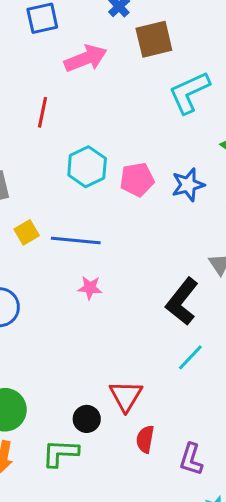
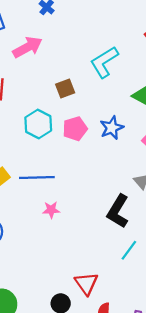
brown square: (154, 39) -> (65, 89), moved, size x0.7

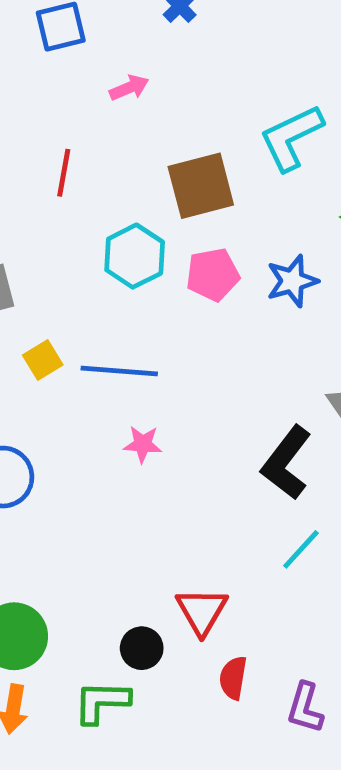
pink arrow: (28, 47) -> (129, 88), size x0.6
brown square: (65, 89) -> (201, 186), size x1.6

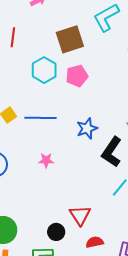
blue star: (292, 281) -> (87, 129), moved
pink star: (143, 444) -> (46, 160), moved
red semicircle: (233, 678) -> (95, 242), turned 72

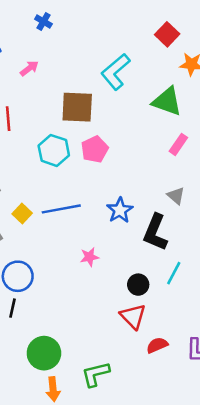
brown square: (70, 39) -> (77, 107), turned 32
pink star: (46, 160) -> (89, 257), moved
black circle: (56, 232) -> (138, 285), moved

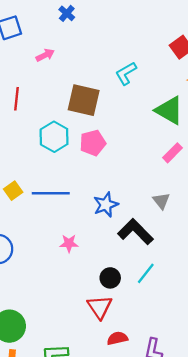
cyan L-shape: (115, 72) -> (126, 73), size x0.7
black L-shape: (155, 232) -> (135, 232), turned 102

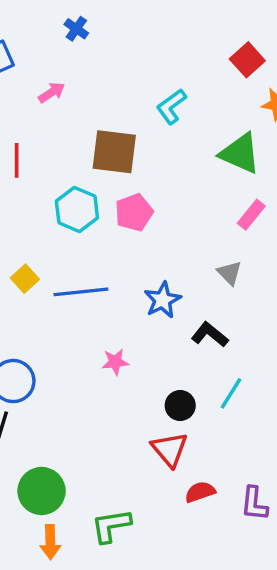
yellow square: (13, 191) -> (25, 279), moved
gray triangle: (161, 201) -> (229, 273), moved
black L-shape: (135, 232) -> (210, 335), size x0.7

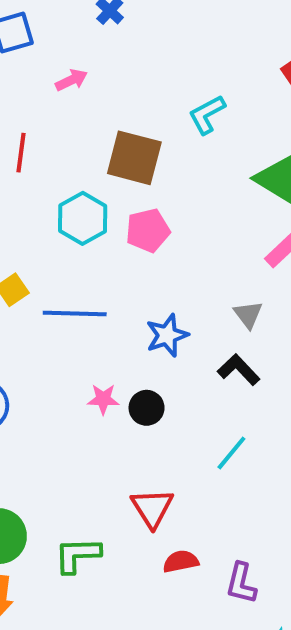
black L-shape: (210, 335) -> (239, 370), moved
black circle: (180, 406) -> (147, 408), moved
green L-shape: (111, 526) -> (77, 555), moved

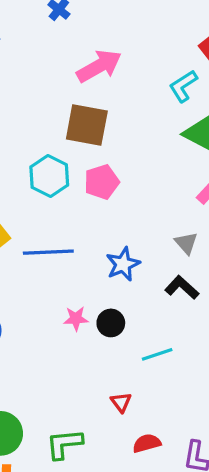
pink arrow: (71, 80) -> (99, 66), moved, size x1.8
cyan L-shape: (207, 115) -> (183, 86), moved
cyan line: (231, 453) -> (157, 354), moved, turned 36
red triangle: (152, 508) -> (121, 402), size x0.6

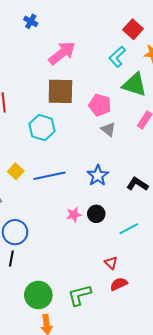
pink pentagon: (102, 182) -> (100, 105), moved, turned -30
gray triangle: (186, 243) -> (108, 129), moved
red semicircle: (147, 443) -> (119, 284), moved

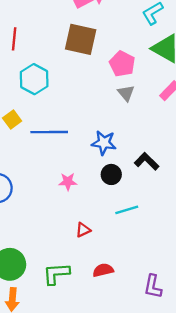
cyan hexagon: (42, 128) -> (34, 79), moved
blue star: (98, 175) -> (104, 143), turned 30
black circle: (96, 214) -> (111, 174), moved
red triangle: (111, 263) -> (83, 230), moved, turned 40

